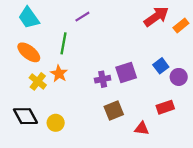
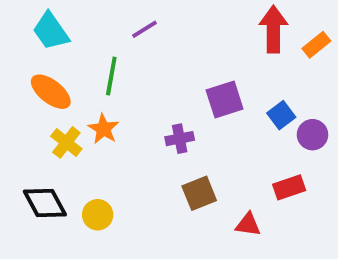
red arrow: (156, 17) -> (273, 29), turned -55
purple square: (126, 72) -> (225, 99), moved

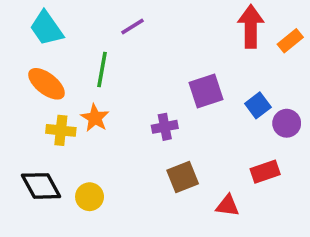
yellow cross: (66, 142) -> (61, 130), turned -32

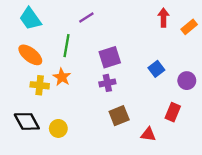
red arrow: (251, 26) -> (163, 18), size x0.7
purple square: (206, 91) -> (110, 57), moved
blue square: (258, 105) -> (156, 69), moved
red rectangle: (265, 172) -> (173, 112), turned -48

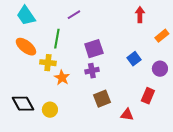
orange rectangle: (189, 27) -> (162, 36), moved
orange star: (62, 77) -> (62, 78), moved
yellow cross: (40, 85) -> (48, 63), moved

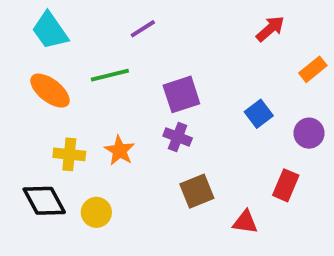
red arrow: (140, 15) -> (270, 29), turned 49
green line: (57, 39) -> (110, 75), turned 66
yellow cross: (48, 63) -> (69, 154), moved
purple cross: (92, 71) -> (178, 137), turned 32

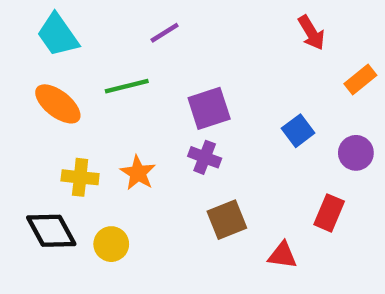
red arrow: (270, 29) -> (311, 33), turned 100

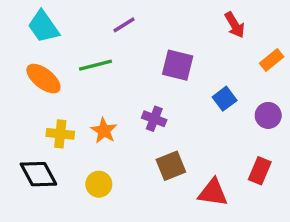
purple square: (209, 108) -> (178, 65), moved, turned 32
red rectangle: (329, 213) -> (260, 171), moved
yellow circle: (111, 244) -> (99, 184), moved
red triangle: (282, 255) -> (213, 193), size x1.4

